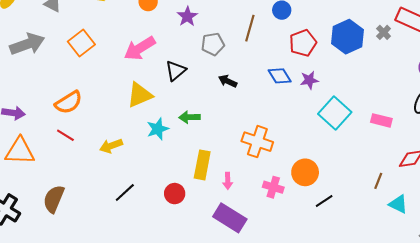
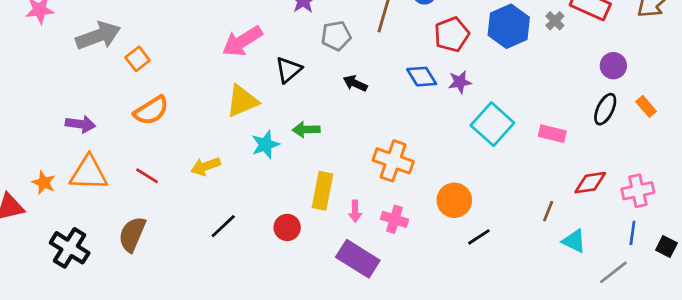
orange square: (81, 43) -> (138, 59), moved, size x0.7
red line: (65, 135) -> (147, 176), moved
pink cross: (273, 187) -> (395, 219), moved

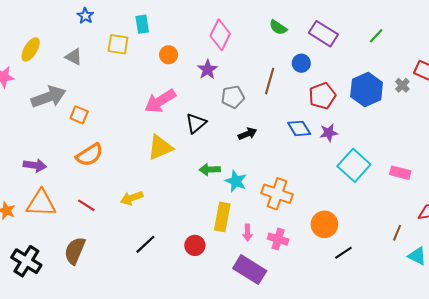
orange square: (138, 59) -> (79, 115), turned -30
black arrow: (355, 83) -> (248, 134), turned 132
cyan star: (265, 145) -> (236, 181), moved, turned -30

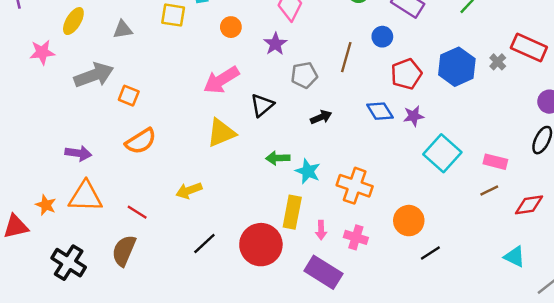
gray triangle: (74, 57) -> (123, 29), turned -36
red line: (86, 205) -> (137, 212), moved
brown line: (397, 233) -> (489, 191), moved, turned 42
red circle: (195, 245) -> (261, 245), size x1.8

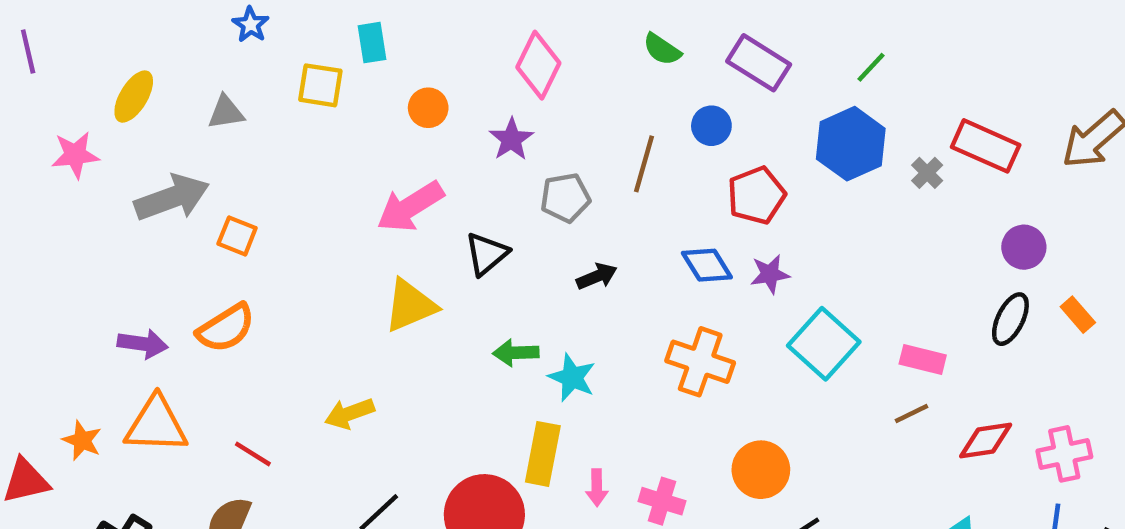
blue hexagon: (457, 67) -> (851, 144), moved
orange semicircle: (141, 141) -> (226, 328), moved
orange cross: (355, 186) -> (700, 362), moved

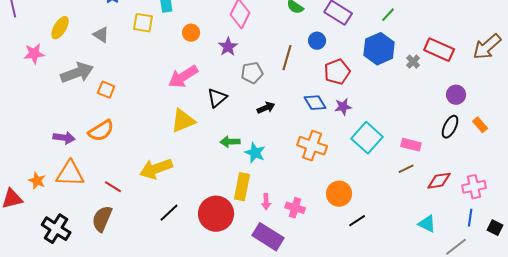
gray triangle: (226, 112) -> (101, 35), turned 42
yellow arrow: (350, 413) -> (156, 169), size x1.5

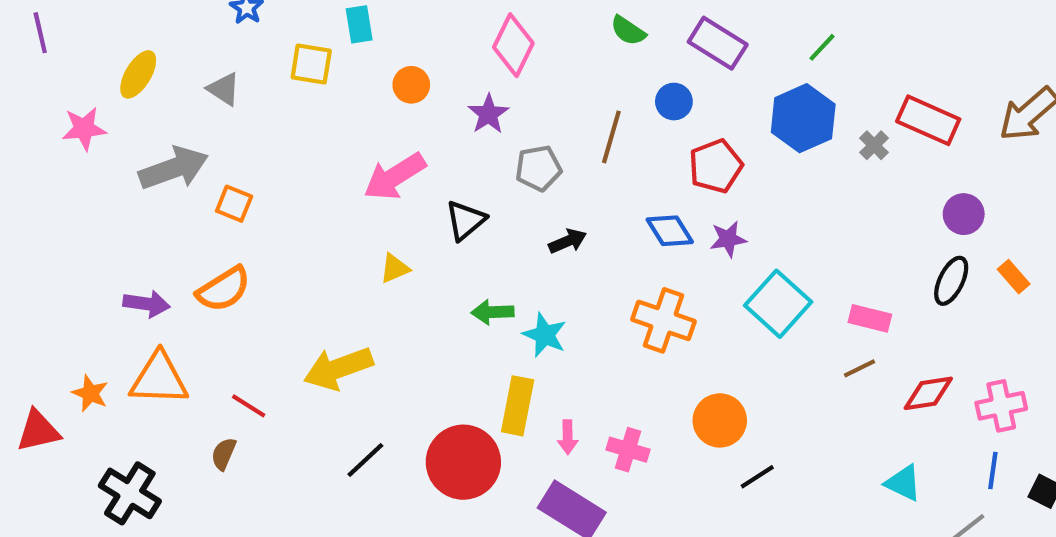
yellow triangle: (183, 121) -> (395, 268), size x0.6
brown semicircle: (102, 219) -> (224, 454), moved, size x0.6

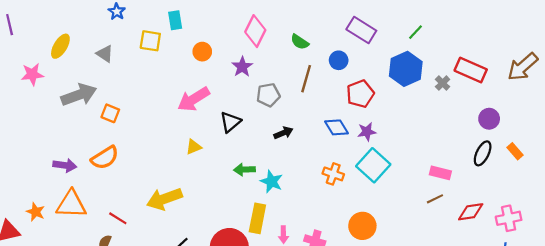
green semicircle: (628, 31) -> (300, 42), moved
cyan square: (778, 304) -> (373, 165), moved
orange cross: (663, 320) -> (333, 174), size x0.7

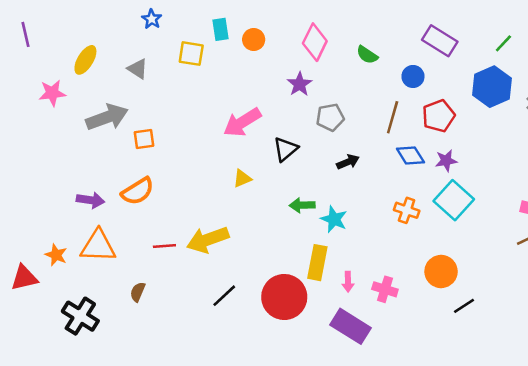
orange circle: (202, 52) -> (254, 40), moved
brown line: (306, 79) -> (393, 117), moved
orange square: (110, 113) -> (144, 139), turned -30
red line: (118, 218) -> (164, 246), moved, turned -36

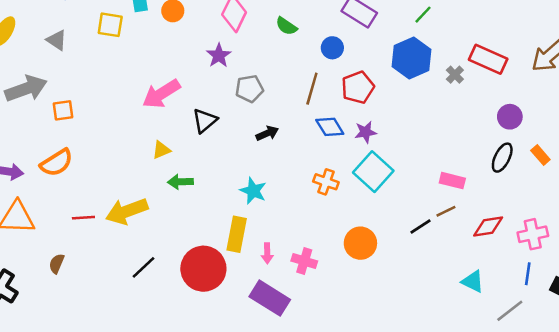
green arrow: (302, 205) -> (180, 182), moved
black line: (464, 306) -> (420, 227), moved

